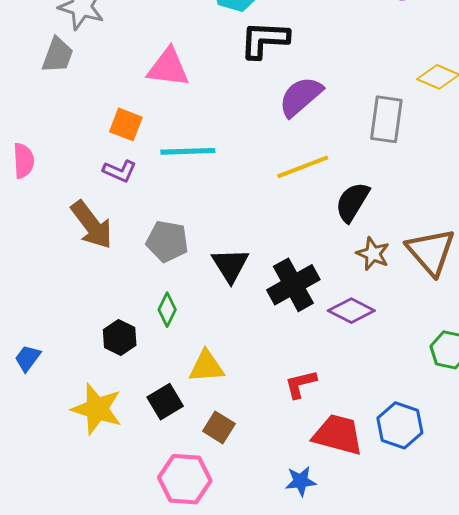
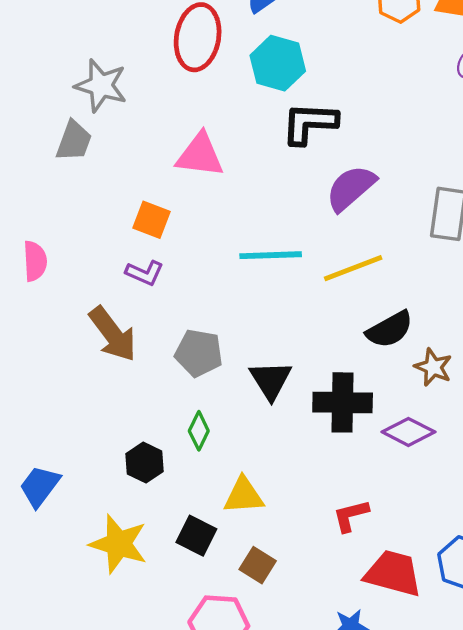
cyan line: (188, 151) -> (271, 255), moved
black semicircle: (352, 202) -> (390, 329), moved, turned -150
black cross: (293, 285) -> (343, 402), turned 30
blue trapezoid: (28, 358) -> (40, 486), size x1.4
black square: (165, 402) -> (196, 536), turned -32

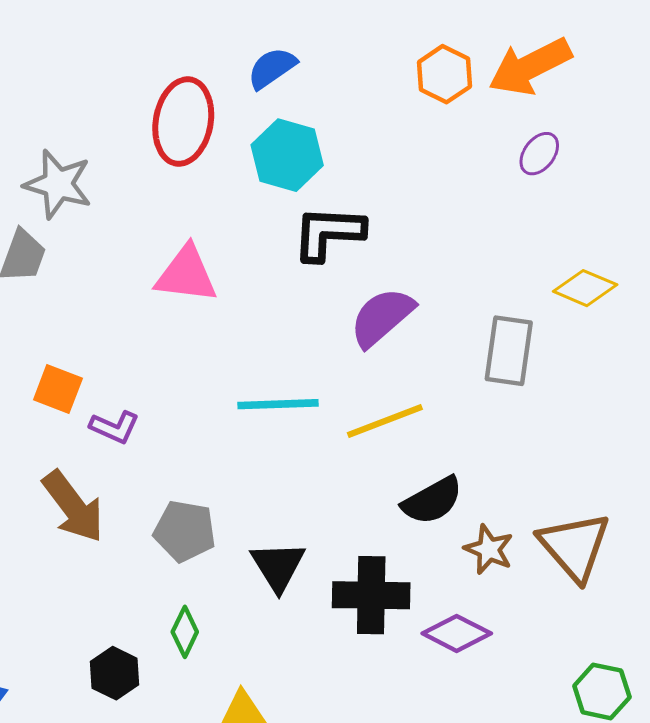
orange square: (152, 220) -> (58, 389), moved

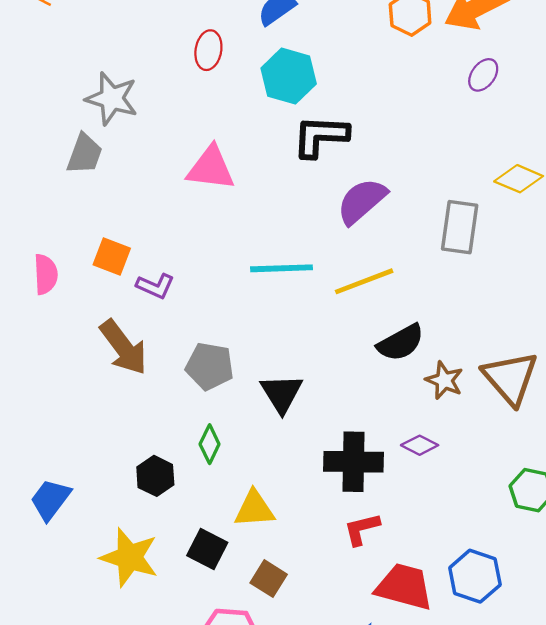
red ellipse: (183, 122) -> (208, 50), size x0.6
black cross: (371, 595) -> (353, 462), moved
purple diamond: (457, 633) -> (420, 445), size x0.7

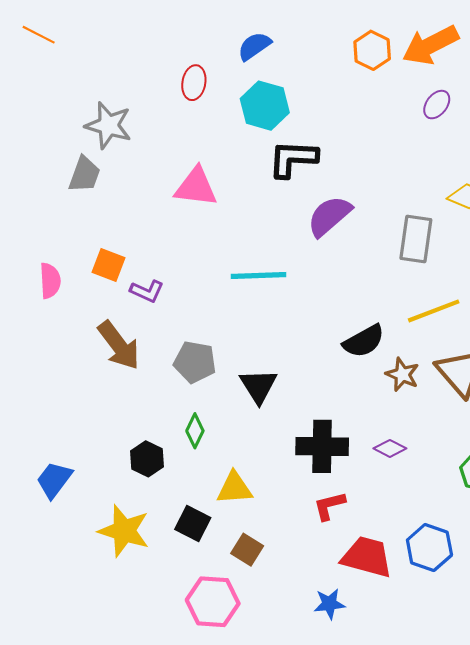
yellow line: (364, 281) -> (434, 311), moved
purple diamond: (420, 445) -> (390, 448), moved

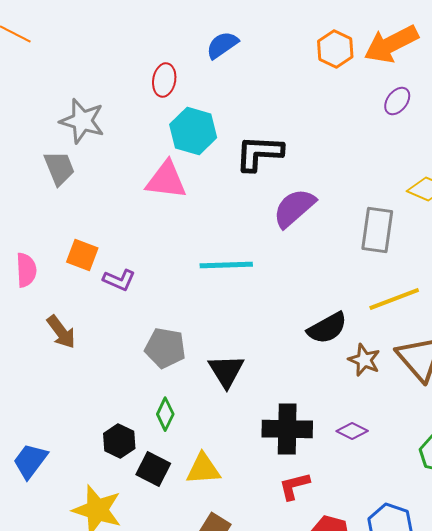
cyan hexagon: (265, 106) -> (193, 131), moved
gray trapezoid: (84, 174) -> (59, 168), turned -42
brown arrow: (119, 345) -> (61, 332), moved, size x0.7
black square: (193, 524) -> (153, 469), moved

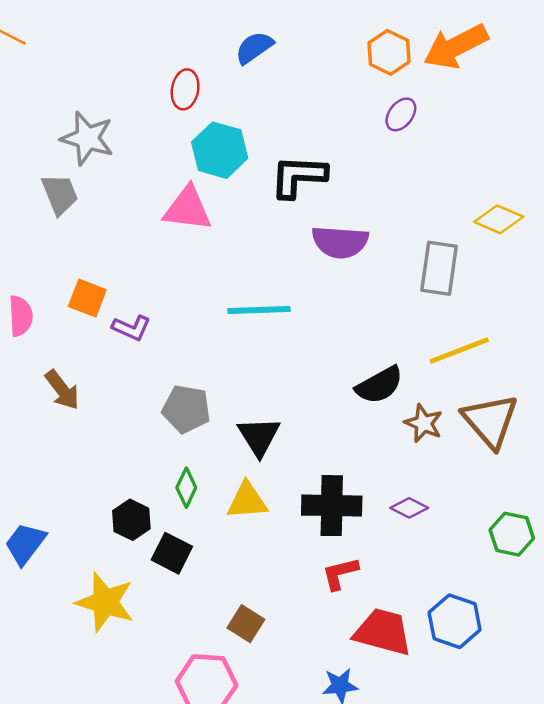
purple ellipse: (397, 101) -> (401, 114), moved
purple semicircle: (294, 208) -> (340, 242), turned -135
yellow triangle: (203, 469) -> (247, 501), moved

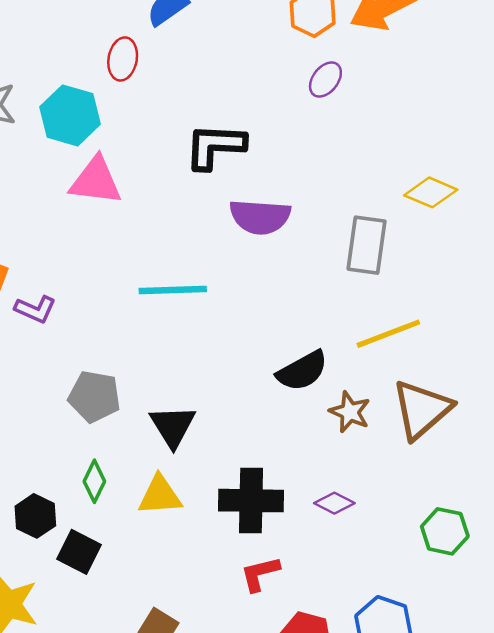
red ellipse: (185, 89) -> (123, 59), moved
cyan hexagon: (220, 150) -> (70, 115), moved
brown triangle: (490, 421) -> (422, 409), turned 30

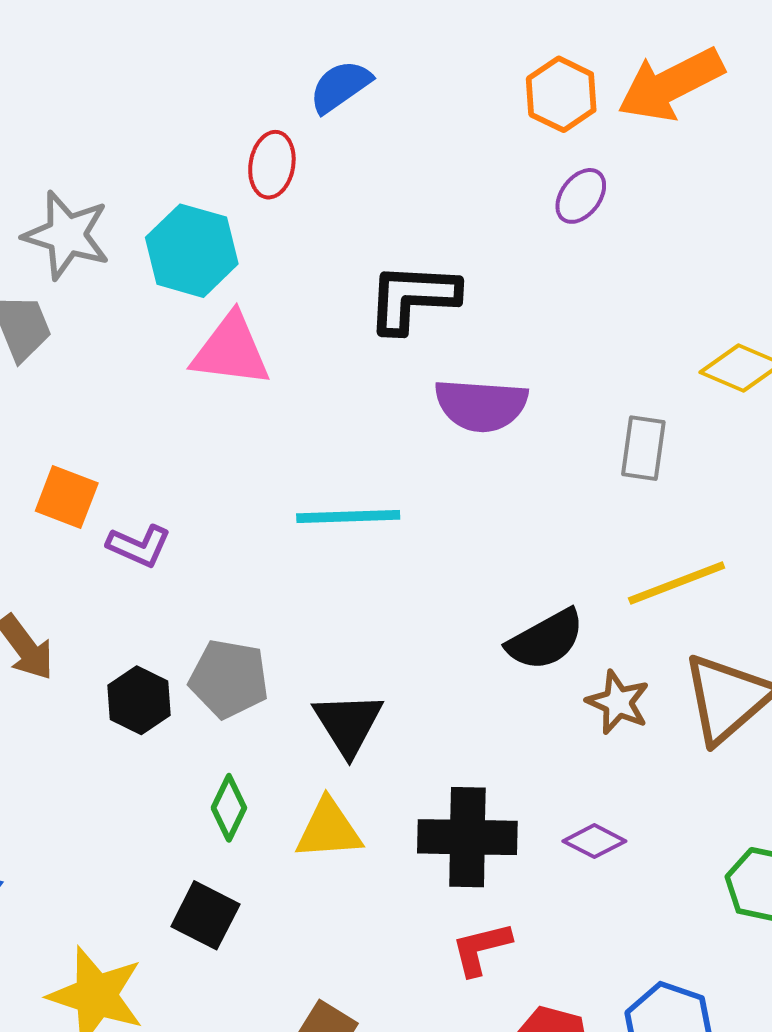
gray rectangle: (367, 245) -> (643, 448), size x0.7
black hexagon: (35, 516) -> (139, 700), moved

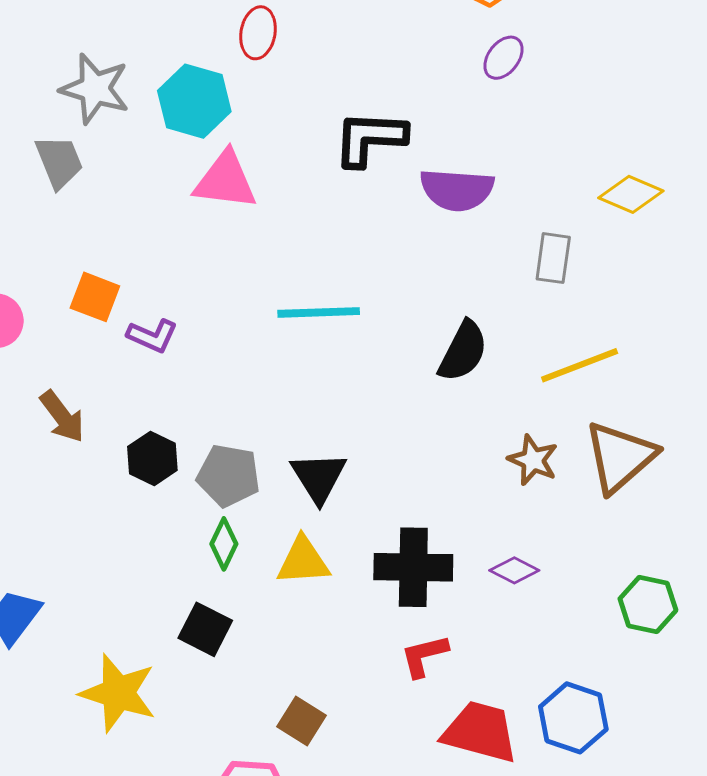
purple semicircle: (481, 405) -> (457, 190), moved
black semicircle: (546, 640) -> (463, 351), moved, turned -34
gray pentagon: (229, 679) -> (228, 476), moved

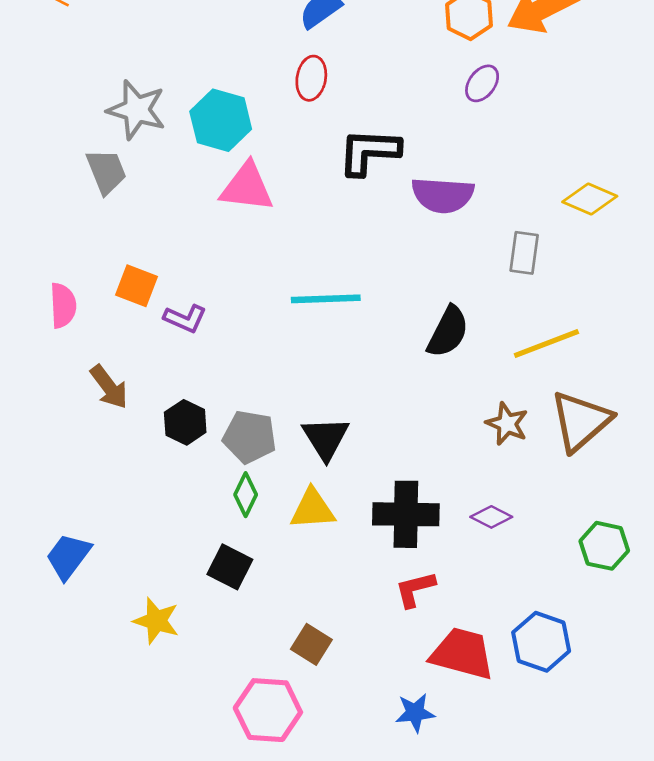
red ellipse: (258, 33) -> (311, 78), moved
yellow star: (118, 693) -> (156, 621), size x0.7

